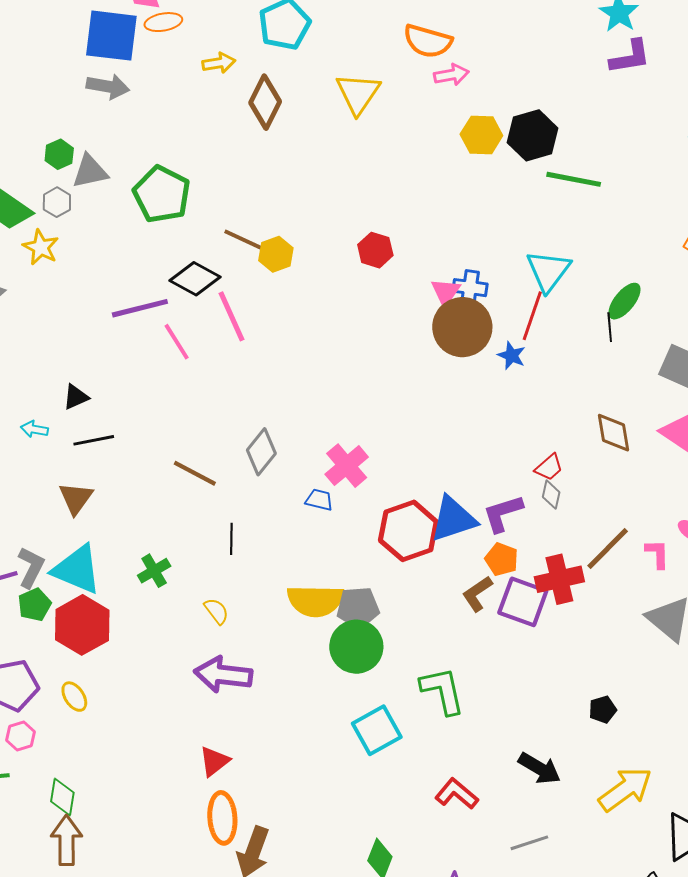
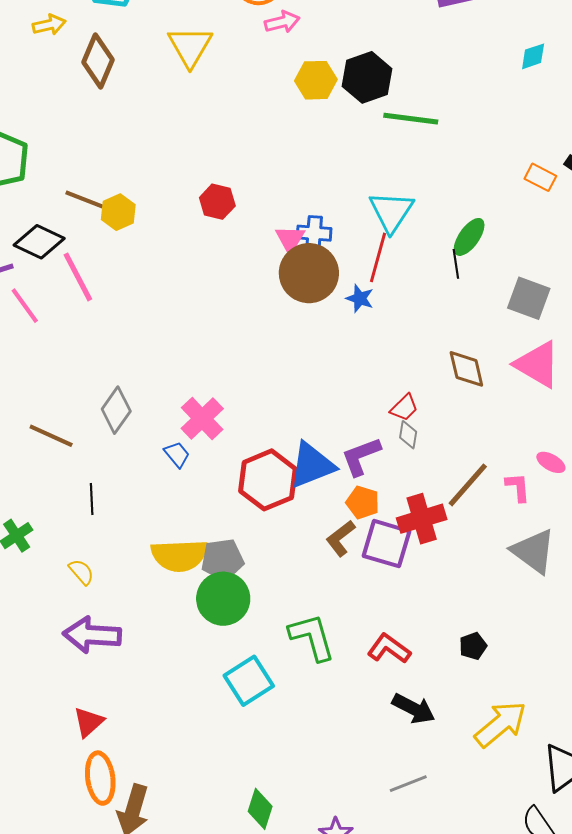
blue trapezoid: (319, 500) -> (177, 454), turned 40
red L-shape: (457, 794) -> (389, 649), moved

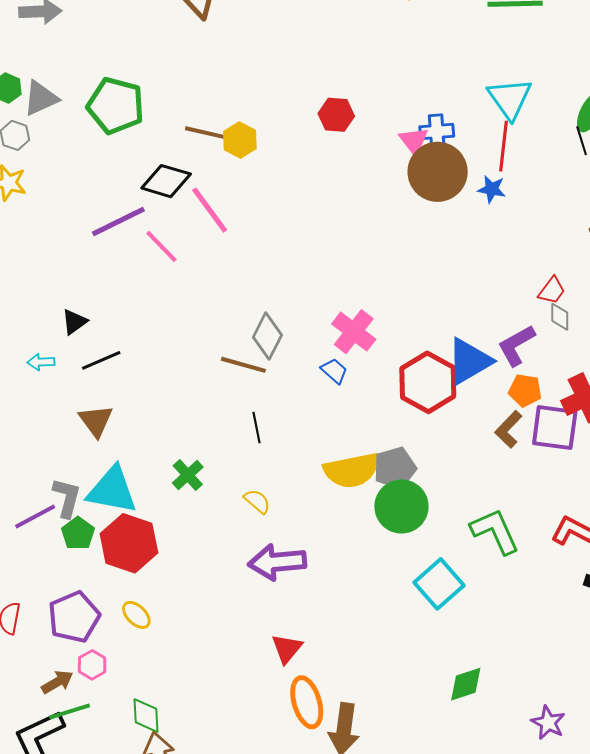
brown line: (51, 436) -> (243, 365), moved
green diamond: (260, 809) -> (466, 684), moved, turned 63

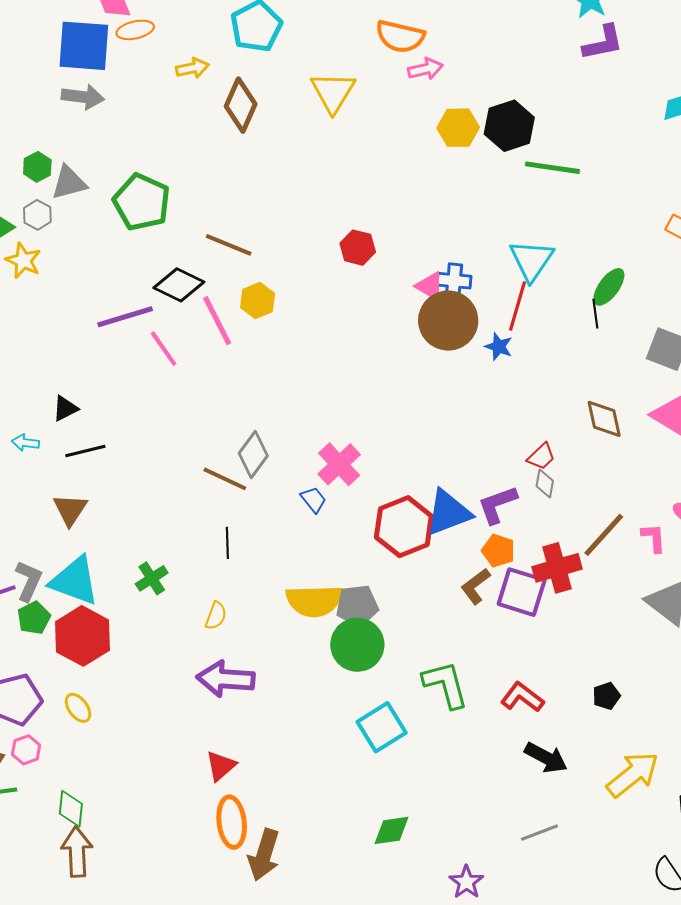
yellow hexagon: (240, 140) -> (258, 301), moved
pink triangle: (414, 141) -> (430, 286), turned -32
yellow semicircle: (257, 501) -> (216, 616), turned 60

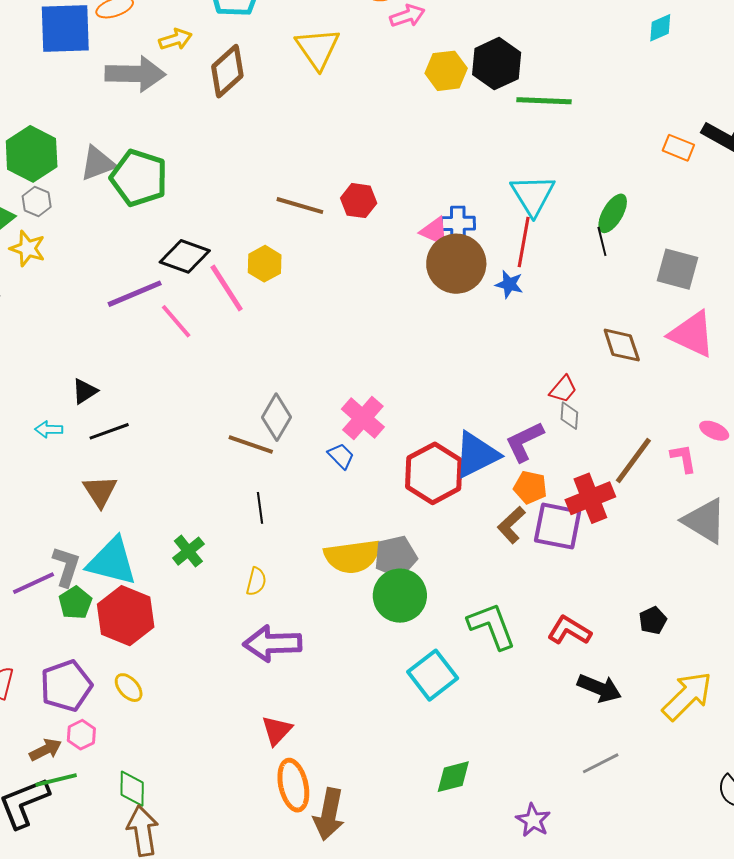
gray arrow: (83, 97) -> (135, 74), moved, size x1.4
brown diamond: (241, 105) -> (227, 71), turned 30
green hexagon: (37, 167) -> (32, 154), size x1.8
gray triangle: (69, 183) -> (98, 163), moved
brown line: (229, 245) -> (300, 206), moved

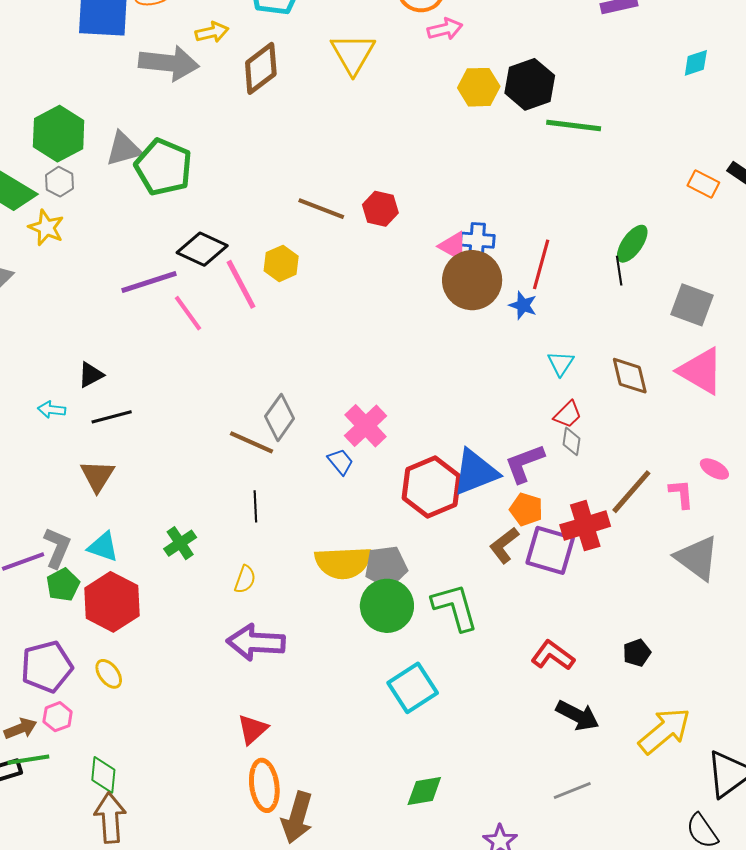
cyan triangle: (533, 195) -> (561, 363), moved, size x0.6
cyan triangle: (112, 562) -> (103, 547), size x0.6
green L-shape: (492, 626) -> (455, 607), moved

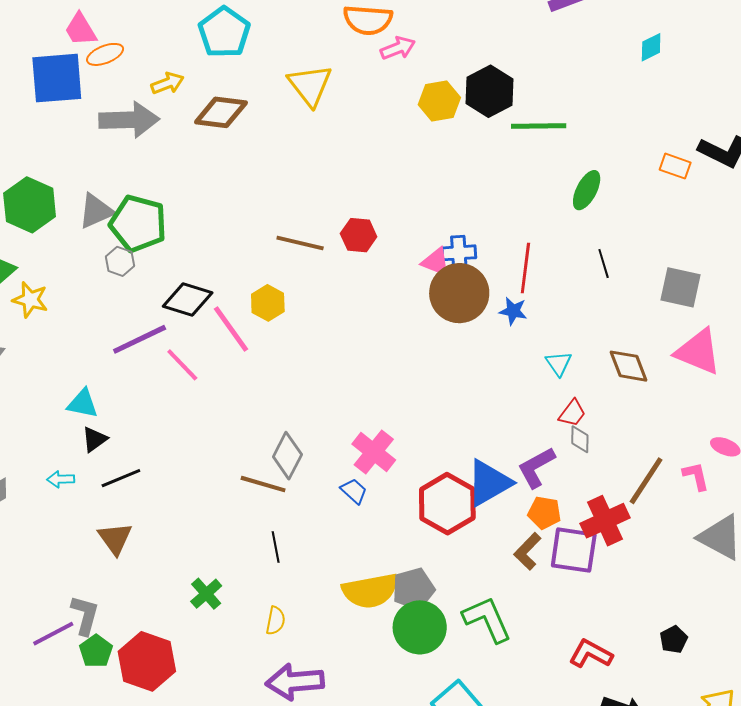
brown diamond: (261, 68) -> (221, 112), turned 52
gray hexagon: (59, 182) -> (120, 261), moved
green ellipse: (632, 244) -> (587, 190), moved
cyan triangle: (103, 547) -> (83, 404), moved

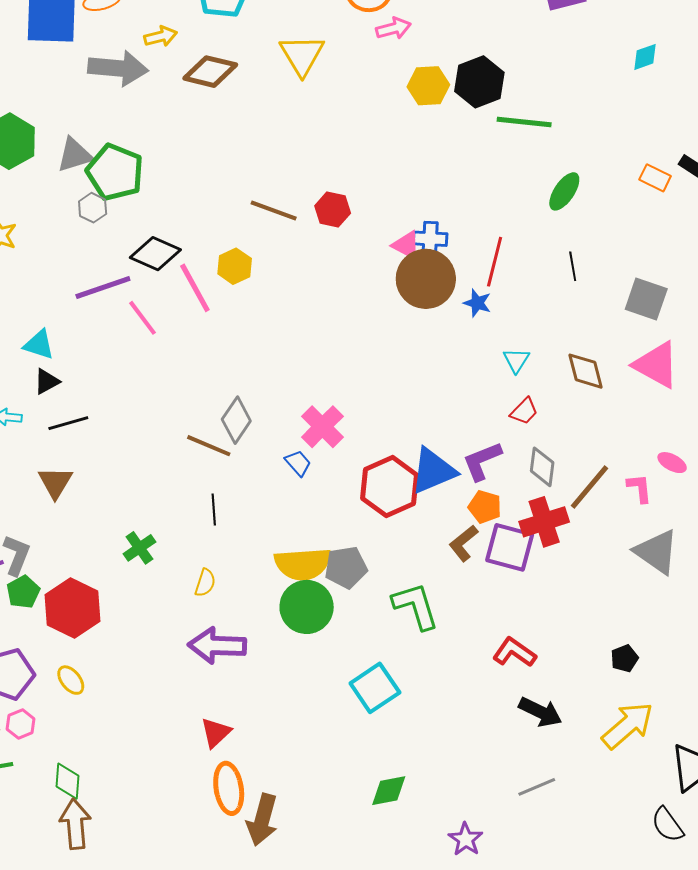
gray diamond: (580, 439) -> (542, 467), moved, size x1.4
green circle: (420, 627) -> (307, 607), moved
black pentagon: (674, 640) -> (624, 658), moved

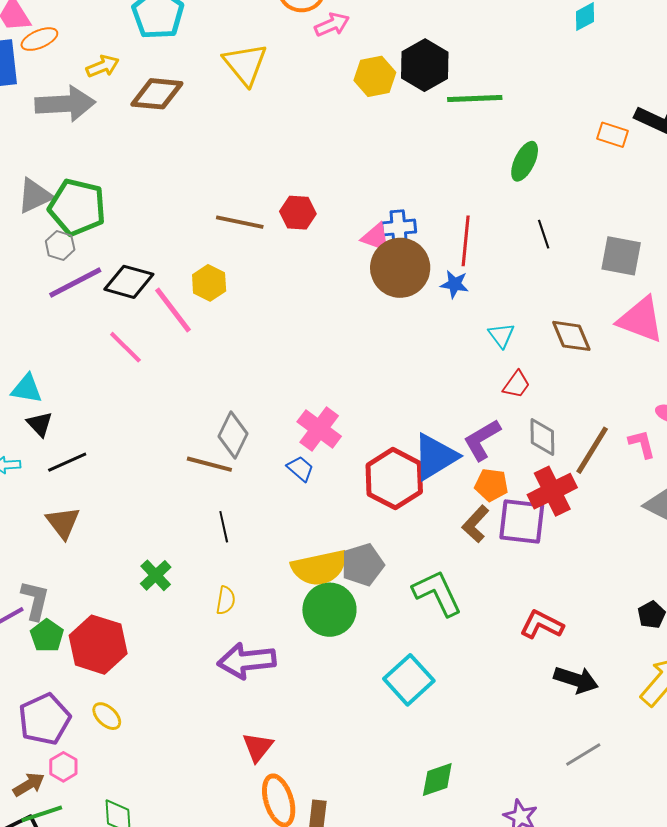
purple line: (103, 287) -> (75, 282), moved
black triangle: (47, 381) -> (40, 424), turned -36

